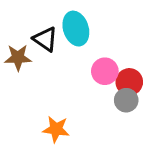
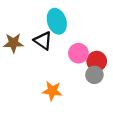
black triangle: (45, 39) -> (43, 41), moved
orange star: (56, 129) -> (52, 91), moved

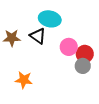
cyan ellipse: (57, 21) -> (50, 19), turned -60
orange star: (52, 91) -> (24, 80), moved

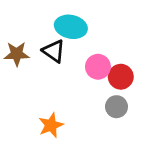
gray circle: (83, 66) -> (116, 107), moved
orange star: (24, 80) -> (51, 125), moved, turned -30

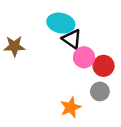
black triangle: (54, 51) -> (72, 39), moved
orange star: (51, 125) -> (71, 107), moved

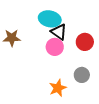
pink circle: (84, 57) -> (55, 47), moved
red circle: (104, 66) -> (85, 42), moved

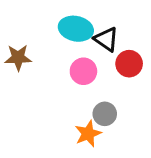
black triangle: (59, 32) -> (106, 39), moved
gray circle: (82, 75) -> (105, 114), moved

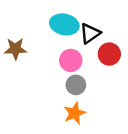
black triangle: (106, 39) -> (90, 33), turned 50
gray circle: (105, 114) -> (76, 85), moved

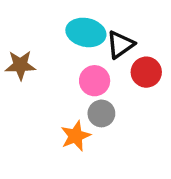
orange star: (75, 113) -> (76, 136), moved

